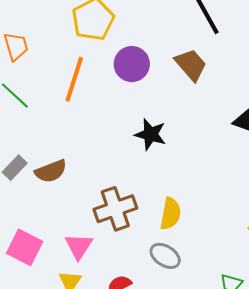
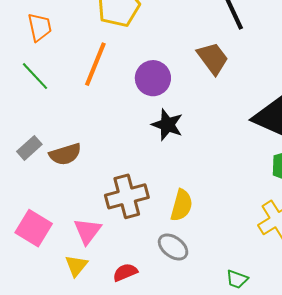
purple circle: (132, 64) -> (153, 78), moved

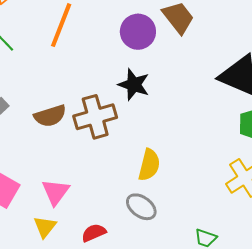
purple circle: (153, 78) -> (138, 32), moved
brown semicircle: (65, 154) -> (50, 116), moved
brown cross: (127, 196) -> (95, 117), moved

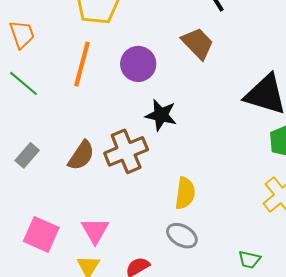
purple circle: (138, 32) -> (138, 64), moved
brown semicircle: (50, 116) -> (81, 155), turned -32

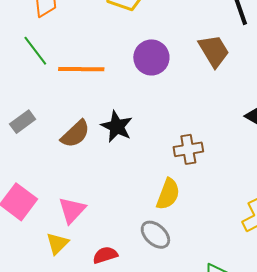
orange line: (82, 64) -> (81, 69), moved, turned 63
black star: (161, 115) -> (117, 126), moved
brown cross: (126, 151) -> (188, 149), moved, size x0.7

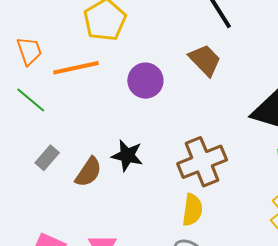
orange line: (81, 69) -> (76, 68), moved
gray rectangle: (23, 122) -> (47, 158), moved
brown cross: (188, 149) -> (202, 162), size x1.6

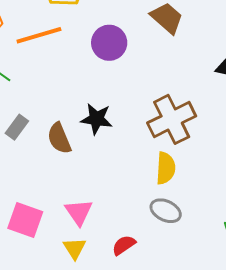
brown semicircle: (89, 172) -> (59, 138), turned 128

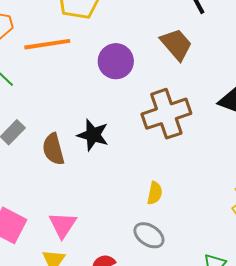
brown cross: (172, 119) -> (166, 114), moved
yellow semicircle: (166, 168) -> (155, 193), size x0.7

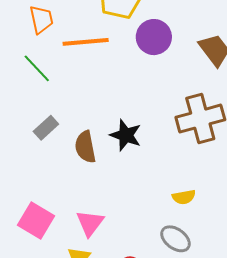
purple circle: (116, 61) -> (154, 37), moved
yellow semicircle: (155, 193) -> (184, 197), turned 65

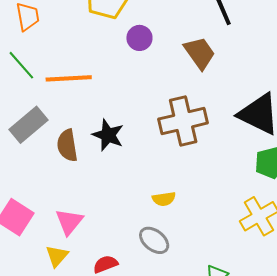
purple circle: (154, 37) -> (139, 38), size x0.7
orange line: (86, 42) -> (69, 78), moved
gray rectangle: (46, 128) -> (28, 125), size x1.5

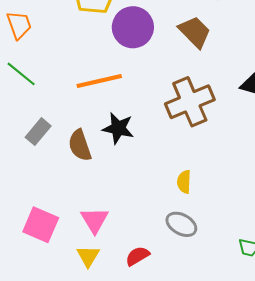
purple circle: (139, 38) -> (133, 27), size x1.6
orange line: (69, 78) -> (99, 81), moved
gray rectangle: (28, 125) -> (38, 132), size x0.7
yellow semicircle: (164, 199) -> (184, 182), turned 110

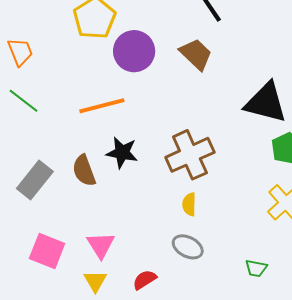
brown cross: (190, 102) -> (190, 155), moved
gray rectangle: (38, 132) -> (35, 180), moved, size x1.4

